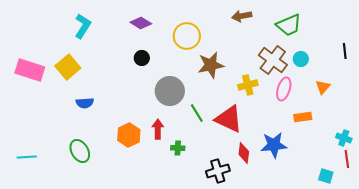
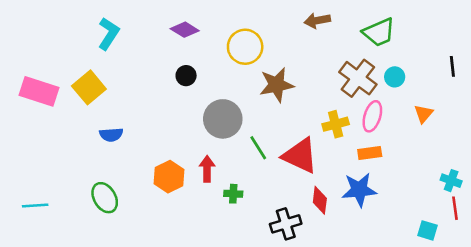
yellow cross: (248, 85) -> (336, 124), moved
orange rectangle: (303, 117) -> (370, 153), moved

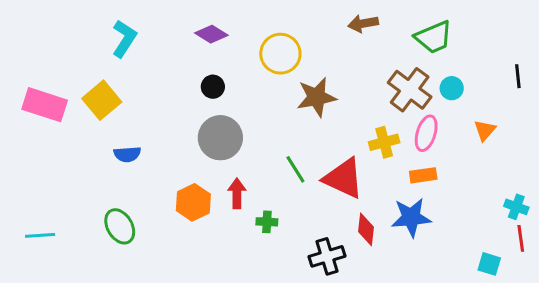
gray circle: (223, 119) -> (220, 138), moved

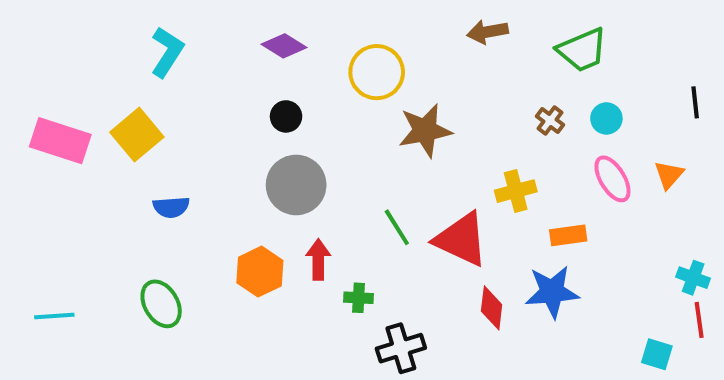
brown cross: (410, 90) -> (550, 120), size x0.5
orange triangle: (485, 130) -> (669, 175), moved
pink ellipse: (426, 133) -> (612, 179), moved, turned -48
black cross: (327, 256) -> (401, 348), moved

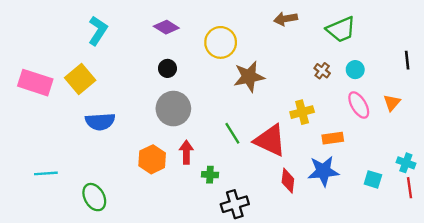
blue semicircle: (171, 207) -> (100, 122), size x1.4
green ellipse: (161, 304) -> (94, 197), moved
cyan line: (54, 316) -> (46, 173), moved
cyan square: (657, 354) -> (373, 179), moved

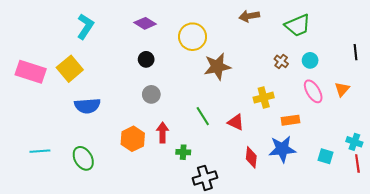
gray circle: (173, 109) -> (151, 94), size x0.6
red triangle: (270, 140) -> (236, 122), size x0.6
green ellipse: (94, 197) -> (83, 158), moved

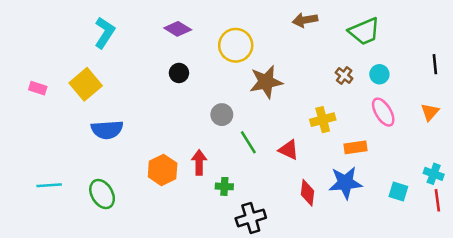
pink rectangle: (31, 72) -> (38, 88), size x0.5
orange triangle: (342, 89) -> (430, 112), moved
gray circle: (151, 94) -> (222, 115), moved

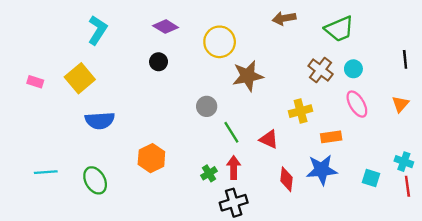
black circle: (179, 73) -> (159, 62), moved
brown cross: (344, 76) -> (321, 70), size x1.5
red arrow: (199, 162) -> (234, 167), moved
green cross: (224, 186) -> (209, 173), turned -35

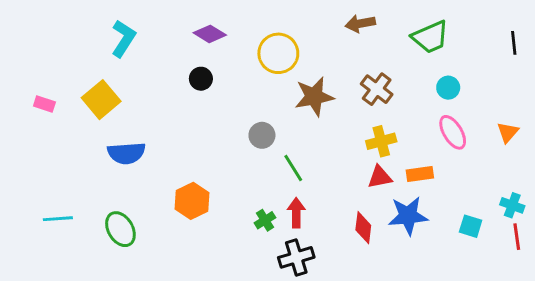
black line: (405, 59) -> (514, 43), moved
brown cross: (321, 70) -> (377, 89), moved
red triangle: (269, 139) -> (380, 177), moved, turned -36

